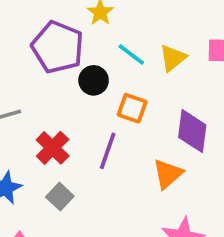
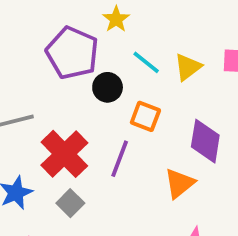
red cross: (53, 148) -> (64, 154), size x1.4

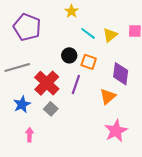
purple pentagon: (72, 53) -> (27, 27), moved
black circle: (108, 87) -> (69, 55), moved

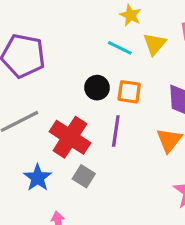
yellow star: (71, 11) -> (130, 15), moved

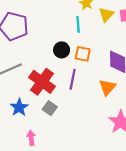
yellow triangle: (155, 44) -> (106, 15), moved
cyan line: (120, 48) -> (78, 24), turned 56

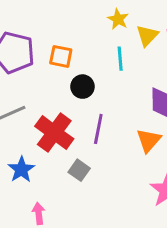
cyan line: (78, 24) -> (120, 59), moved
orange square: (83, 54) -> (61, 56), moved
gray square: (50, 108) -> (79, 170), moved

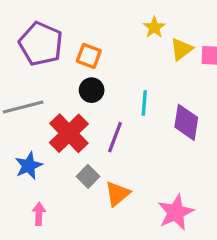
cyan line: (120, 59) -> (144, 103), moved
black circle: (83, 87) -> (92, 90), moved
orange triangle: (149, 140) -> (118, 194), moved

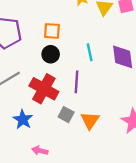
orange square: (89, 56) -> (52, 31), moved
pink arrow: (39, 214) -> (40, 151), turned -63

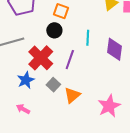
blue star: (23, 119) -> (26, 80), moved

